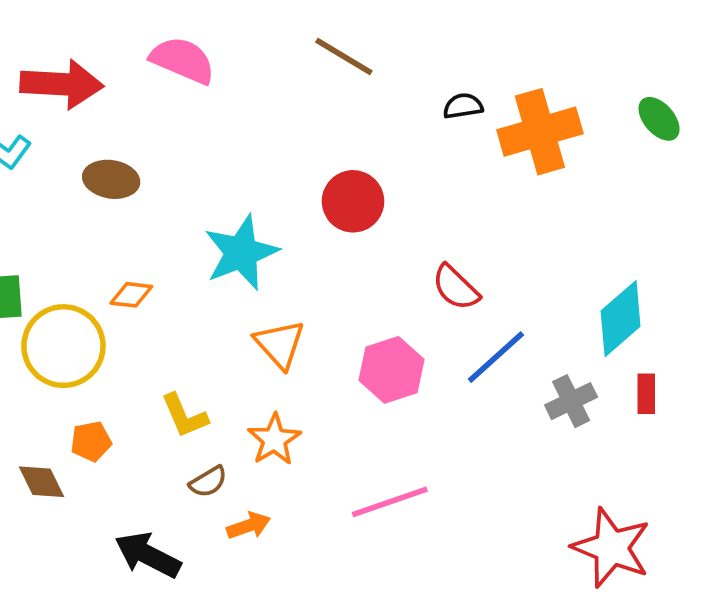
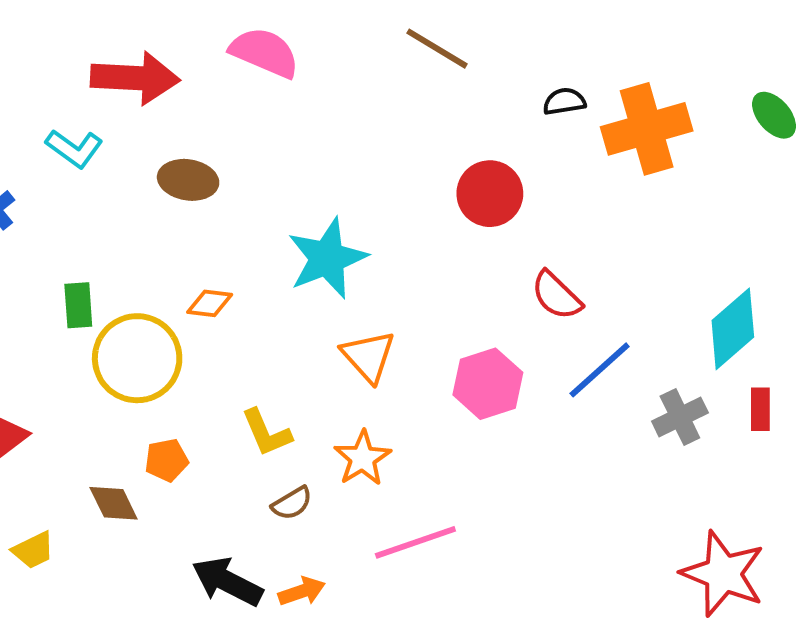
red circle: (353, 201) -> (490, 194), moved
pink line: (390, 502) -> (415, 542), moved
orange arrow: (249, 526) -> (302, 591), moved

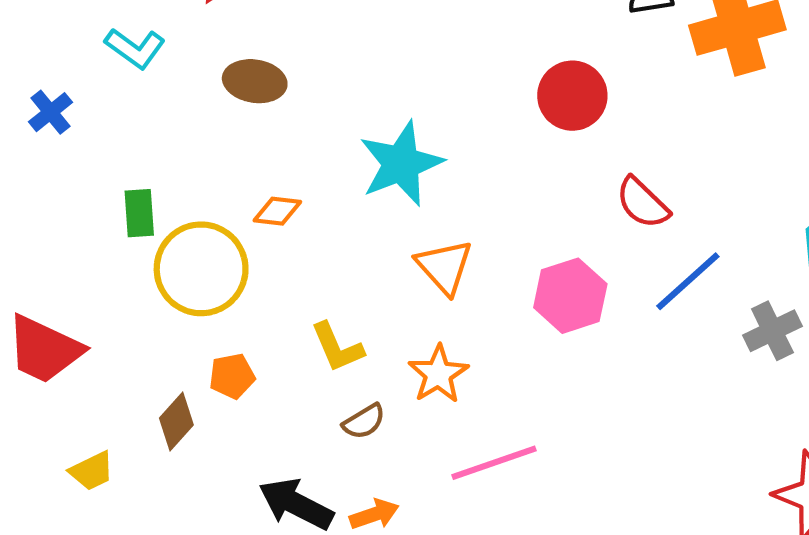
brown diamond: (114, 503) -> (176, 421), turned 68

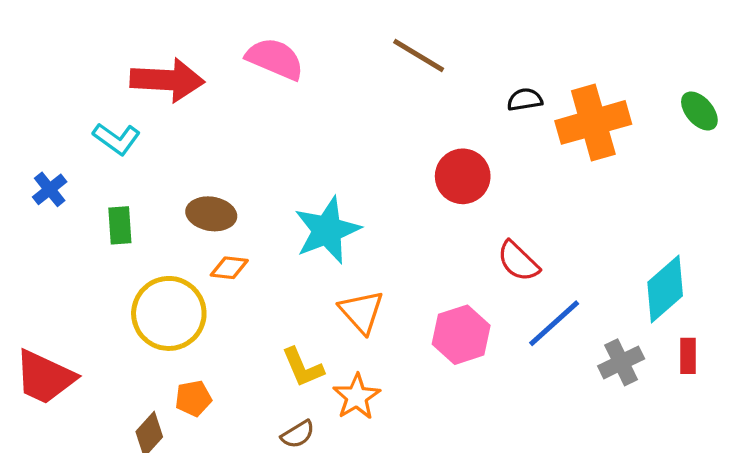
brown ellipse: (255, 81) -> (211, 214), moved
green rectangle: (139, 213) -> (120, 225), moved
yellow L-shape: (337, 347) -> (303, 367), moved

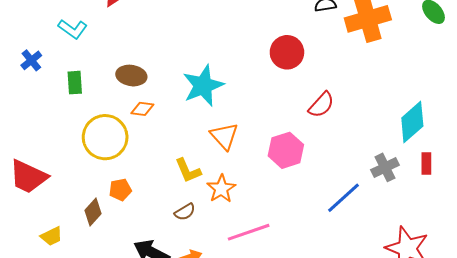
red semicircle: (518, 261) -> (321, 105), turned -92
blue line: (554, 323) -> (344, 198), moved

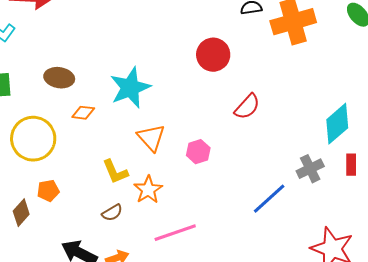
orange diamond: (142, 109) -> (83, 113), moved
pink hexagon: (286, 150) -> (198, 152), moved, size x0.7

